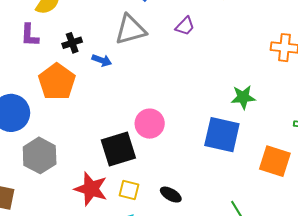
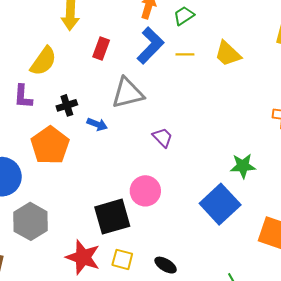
purple trapezoid: (185, 26) -> (162, 138), moved, turned -90
blue square: (222, 135) -> (220, 204), turned 33

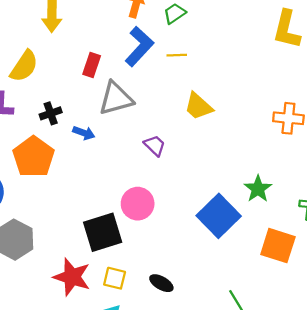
red rectangle: (101, 49) -> (92, 65), moved
yellow trapezoid: (228, 54) -> (198, 106), moved
green star: (243, 166) -> (258, 189), moved, turned -30

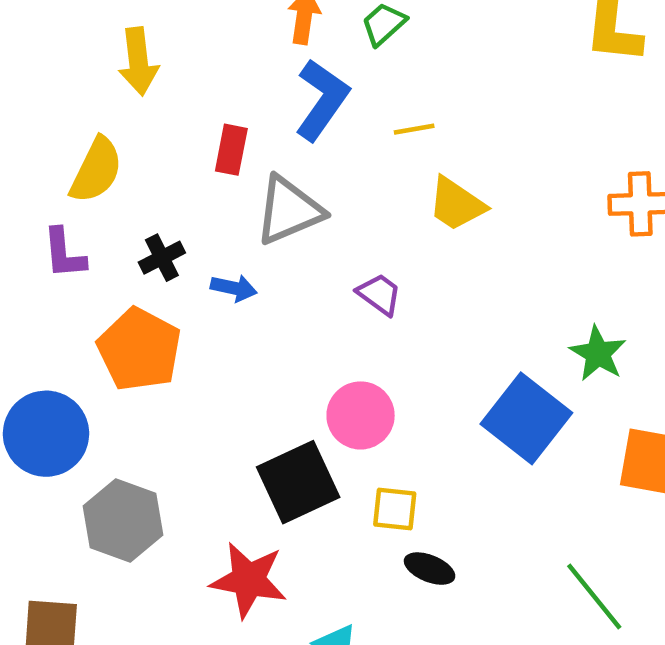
yellow line: (177, 55) -> (414, 129), moved
yellow square: (115, 278) -> (395, 509), moved

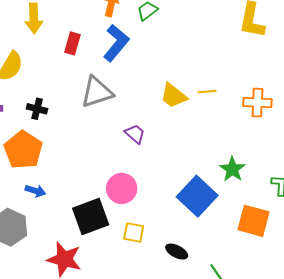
yellow line: (414, 129) -> (207, 92), moved
red rectangle: (231, 150) -> (72, 43), moved
black cross: (162, 258) -> (37, 109), turned 36
blue arrow: (234, 288) -> (35, 191), moved
black ellipse: (430, 569) -> (177, 252), moved

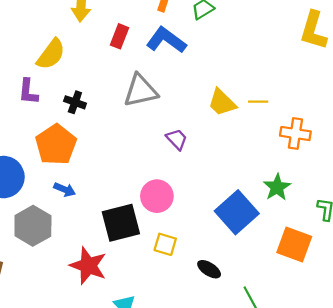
blue L-shape: (116, 43) -> (166, 40), turned -99
orange cross: (257, 103) -> (295, 134), moved

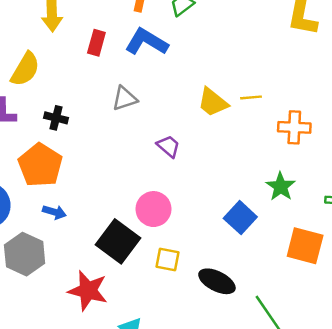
gray triangle: (140, 91) -> (125, 98), size x0.7
blue square: (237, 212) -> (240, 218), size x0.7
black square: (121, 223) -> (118, 241), turned -33
black ellipse: (209, 269) -> (217, 281), size x1.4

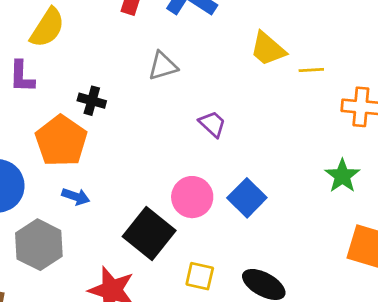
yellow trapezoid: (213, 102) -> (268, 49), moved
black cross: (56, 118) -> (92, 101), moved
blue square: (240, 218) -> (247, 198), moved
yellow square: (167, 260) -> (200, 276), moved

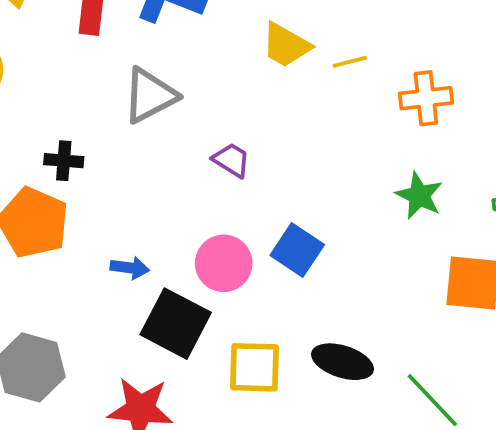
gray triangle: (163, 66) -> (150, 96), size x1.4
blue arrow: (76, 197) -> (130, 268), moved
yellow square: (200, 276) -> (255, 367), size x1.4

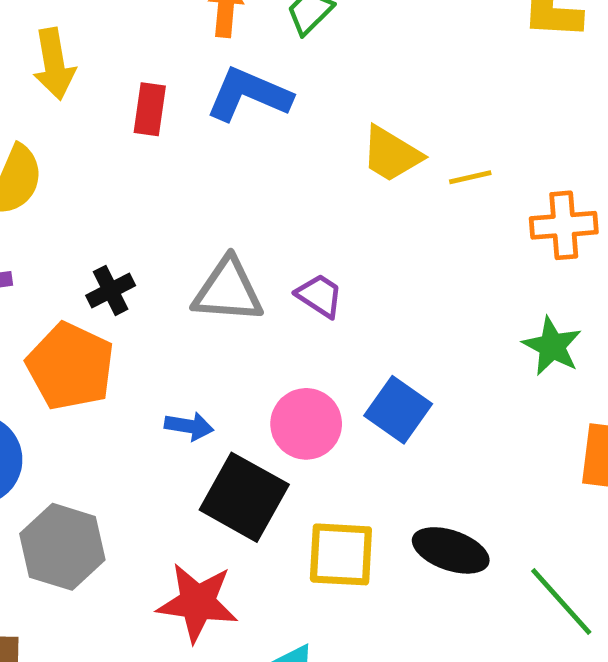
gray triangle: (150, 96) -> (228, 291), moved, turned 30
black cross: (64, 161) -> (111, 290), turned -33

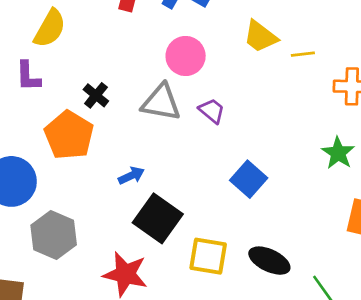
black cross: (111, 290) -> (96, 95), turned -30
pink circle: (306, 424) -> (186, 56), moved
blue arrow: (189, 426) -> (131, 176), turned -40

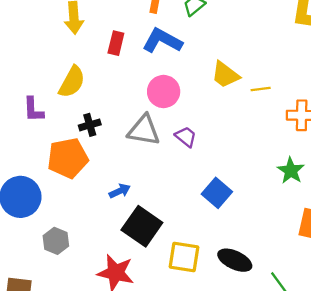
yellow semicircle: (50, 28) -> (72, 82), moved
black cross: (96, 95) -> (90, 125), turned 35
orange pentagon: (69, 135) -> (68, 158), turned 30
gray hexagon: (54, 235) -> (56, 241), size x0.7

